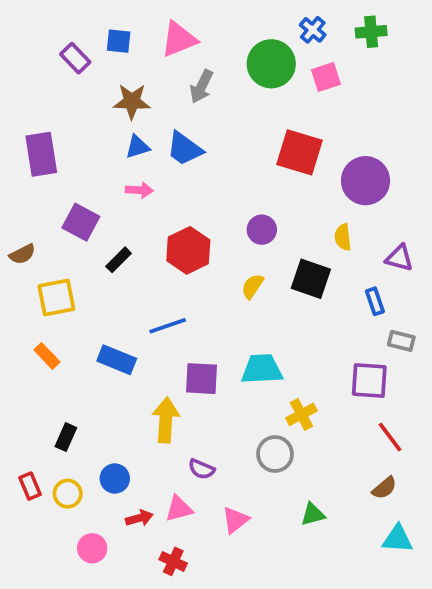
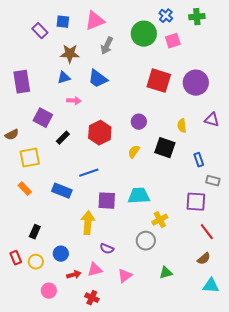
blue triangle: (137, 147) -> (64, 78), moved
purple circle: (366, 181) -> (196, 83), moved
purple triangle: (399, 258) -> (212, 120), moved

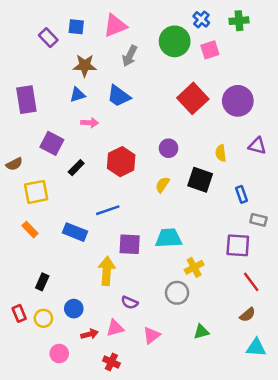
red square: (159, 81) -> (193, 98), turned 30

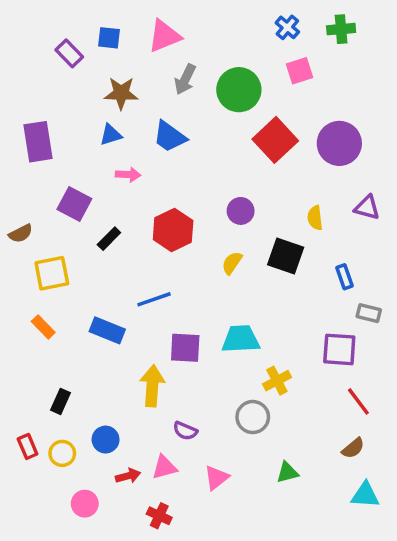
green circle: (175, 41) -> (239, 90), moved

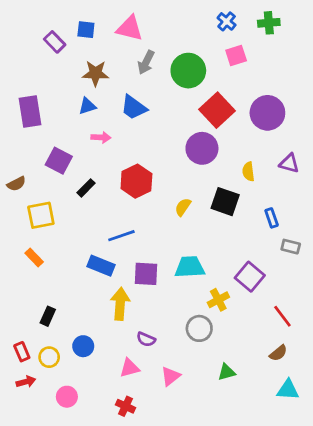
pink triangle: (164, 36) -> (130, 28), turned 36
purple circle: (241, 211) -> (202, 148), moved, size x1.5
blue rectangle: (107, 330) -> (101, 266), moved
purple square: (339, 349) -> (250, 277), moved, turned 36
red arrow: (128, 476) -> (26, 382), moved

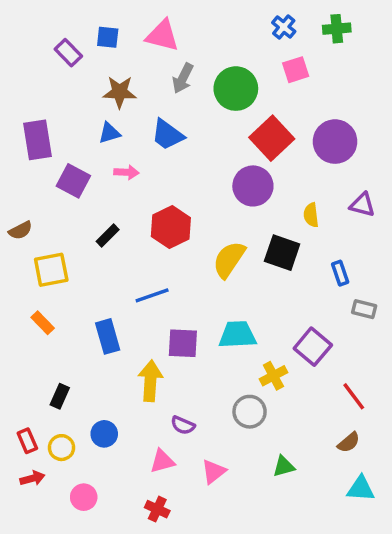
purple square: (59, 161) -> (73, 181), moved
yellow semicircle: (183, 207) -> (229, 259), size x1.6
blue rectangle: (101, 266) -> (108, 336), moved, turned 52

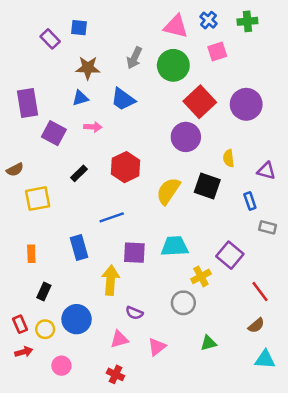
pink triangle: (162, 36) -> (176, 26), moved
purple triangle: (362, 205) -> (266, 171), moved
orange rectangle: (43, 323) -> (31, 254), moved, turned 42
blue circle: (104, 434) -> (77, 319), size x1.5

